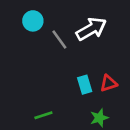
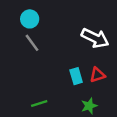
white arrow: (91, 29) -> (95, 38), moved, turned 56
gray line: (59, 40) -> (32, 43), moved

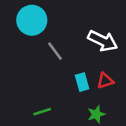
cyan circle: (30, 19) -> (32, 20), size x1.5
gray line: (32, 43) -> (55, 51), moved

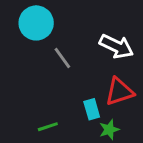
red triangle: (105, 81) -> (119, 92), size x1.5
cyan rectangle: (82, 82) -> (92, 109), moved

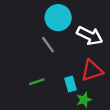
cyan circle: (36, 23) -> (58, 18), moved
green line: (48, 127) -> (37, 82), moved

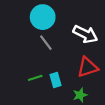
cyan circle: (58, 18) -> (43, 17), moved
cyan rectangle: (71, 84) -> (55, 80), moved

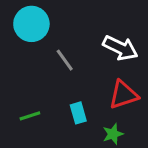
cyan circle: (43, 17) -> (31, 24), moved
green line: (35, 78) -> (30, 116), moved

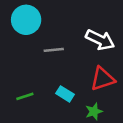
gray line: (65, 60) -> (54, 50), turned -60
cyan rectangle: (78, 113) -> (65, 94), turned -42

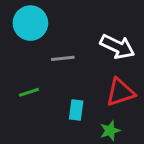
cyan rectangle: (65, 94) -> (76, 110), turned 66
green line: (25, 96) -> (29, 92), moved

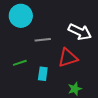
red triangle: (120, 92) -> (68, 58), moved
cyan rectangle: (76, 110) -> (43, 74), moved

